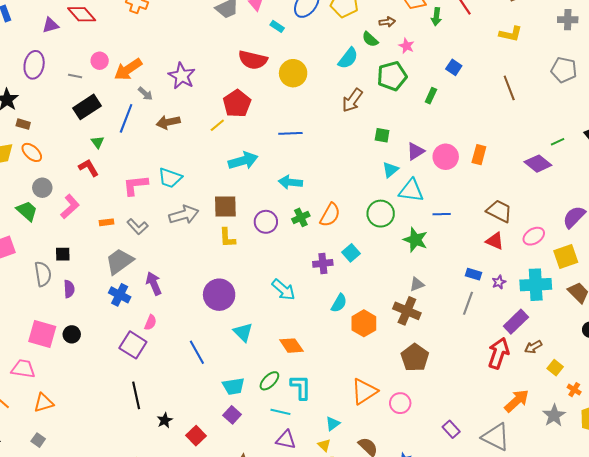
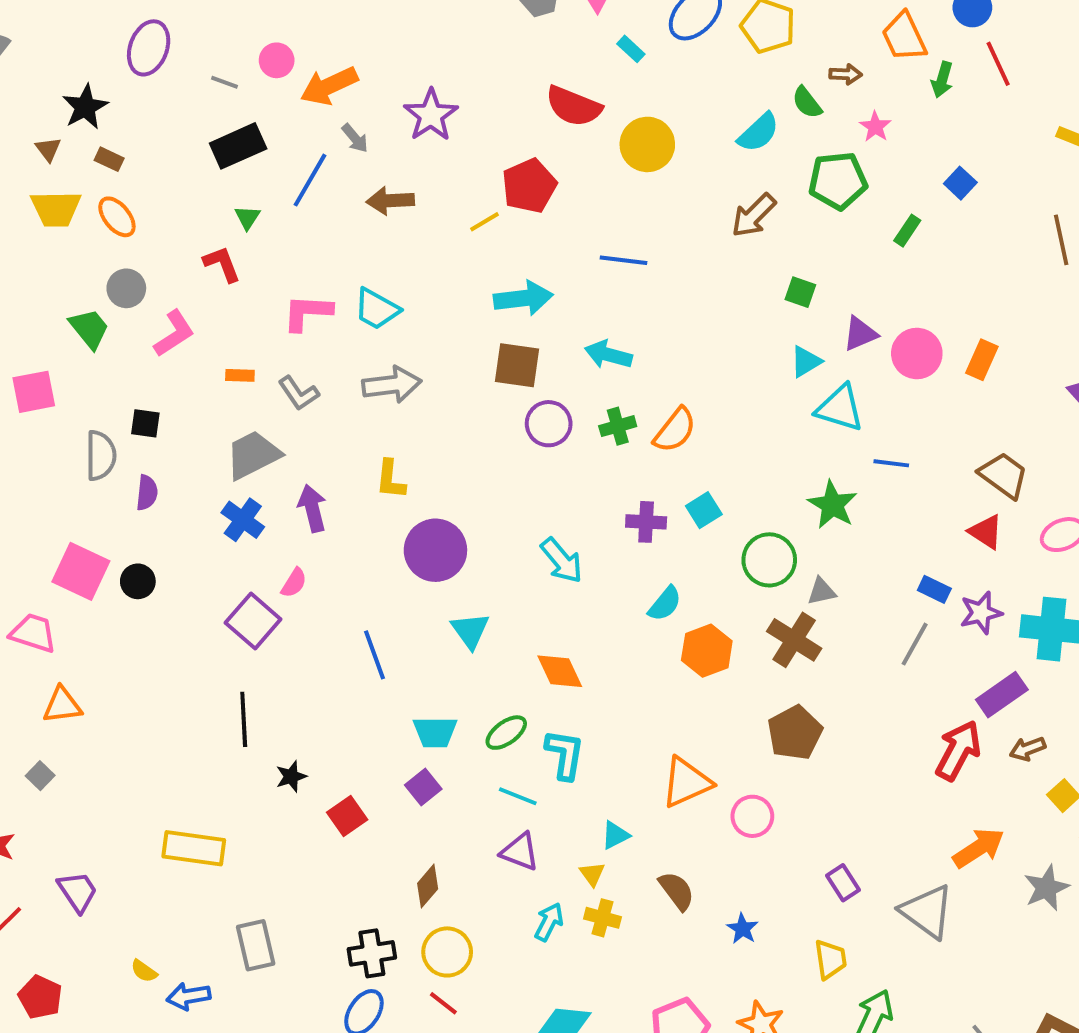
brown square: (225, 207) -> (517, 365), moved
green circle: (381, 214) -> (769, 560), moved
yellow L-shape: (227, 238) -> (390, 479), moved
purple star: (499, 282) -> (981, 613), size x1.5

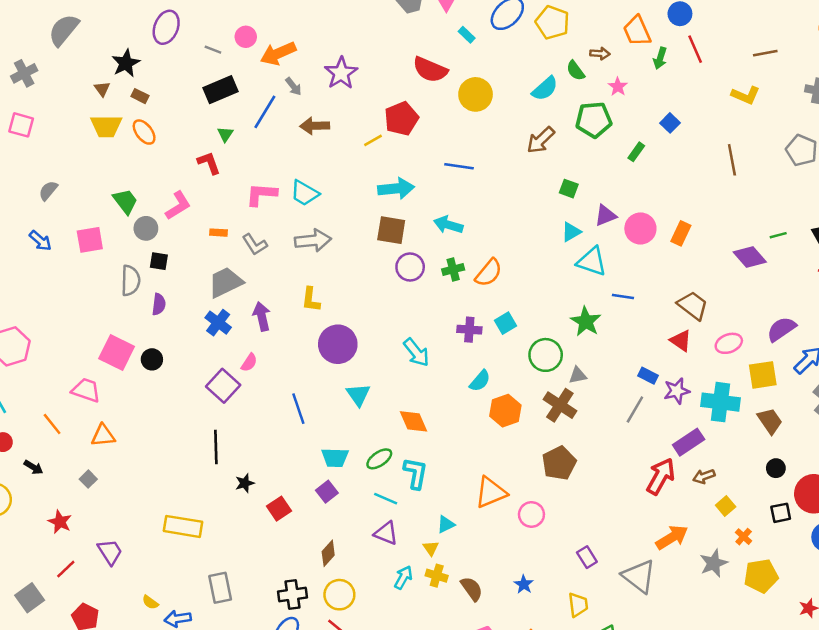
gray circle: (126, 288) -> (146, 228), moved
brown semicircle: (677, 891) -> (472, 589), moved

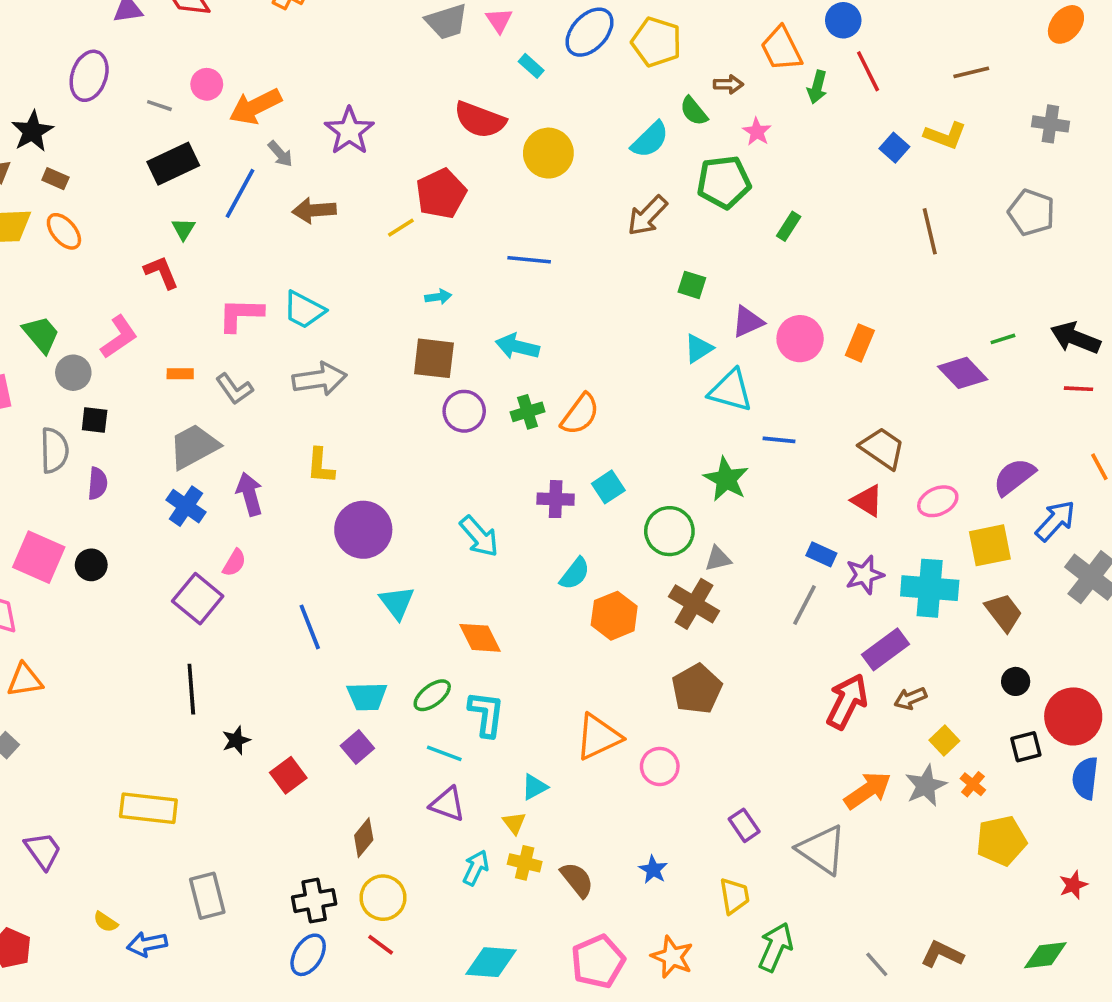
blue square: (670, 123) -> (894, 148), moved
cyan arrow: (396, 189) -> (438, 297), size x0.5
gray star: (714, 563) -> (926, 786), moved

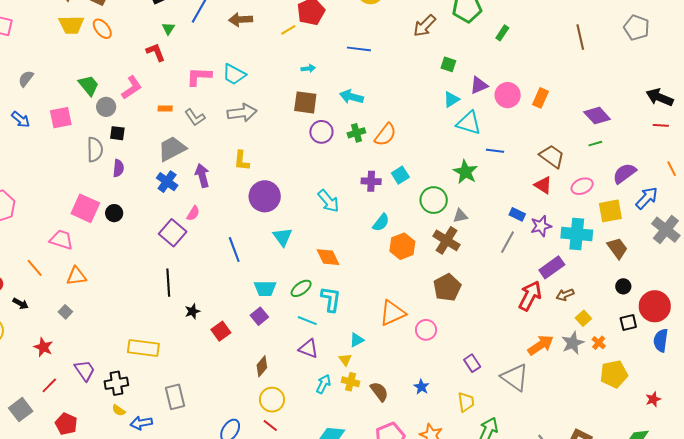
green line: (1003, 339) -> (595, 144), moved
black cross: (314, 901) -> (116, 383), moved

